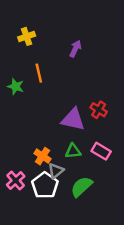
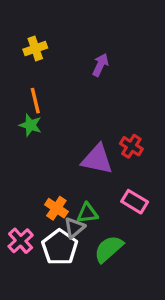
orange line: (39, 73) -> (35, 101), moved
green star: (16, 87) -> (30, 125), moved
green triangle: (73, 151) -> (87, 213), moved

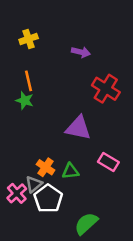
purple arrow: (100, 65) -> (81, 52), turned 78
red cross: (131, 146) -> (106, 89), moved, size x1.5
gray triangle: (74, 228) -> (34, 184), moved
green semicircle: (109, 249) -> (86, 223), moved

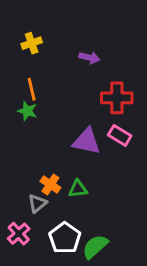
red cross: (106, 89) -> (117, 98), turned -32
pink rectangle: (108, 162) -> (120, 135), moved
pink cross: (17, 193) -> (19, 234), moved
white pentagon: (48, 199) -> (65, 238), moved

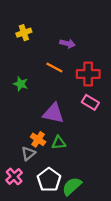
orange line: (32, 89) -> (54, 67), moved, turned -49
purple triangle: (86, 141) -> (53, 113), moved

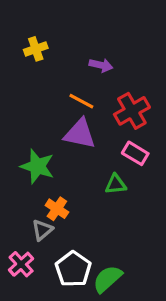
red cross: (88, 74) -> (132, 111), turned -30
green star: (21, 84) -> (37, 166), moved, size x1.5
purple triangle: (53, 113) -> (80, 134), moved
green triangle: (59, 143) -> (116, 184), moved

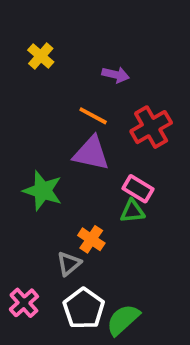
yellow cross: (36, 49) -> (41, 56), turned -30
pink rectangle: (135, 153) -> (138, 189), moved
orange cross: (57, 209) -> (91, 239), moved
gray triangle: (42, 230) -> (69, 264), moved

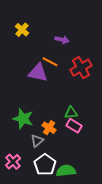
purple triangle: (91, 153) -> (38, 73), moved
pink rectangle: (138, 189) -> (74, 126), moved
green star: (43, 191) -> (23, 119), moved
green semicircle: (123, 320) -> (66, 171), turned 36

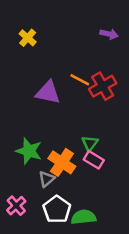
purple arrow: (62, 40) -> (109, 34), moved
orange line: (50, 62) -> (80, 80), moved
green triangle: (71, 113) -> (90, 143), turned -48
orange cross: (49, 128) -> (62, 162), size x1.5

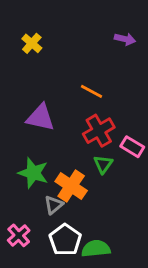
red cross: (103, 86) -> (99, 131), moved
purple triangle: (48, 92) -> (41, 118), moved
pink rectangle: (94, 160) -> (132, 147), moved

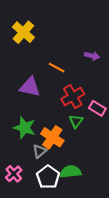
purple arrow: (125, 39) -> (92, 56), moved
yellow cross: (32, 43) -> (23, 32), size x1.5
orange line: (91, 91) -> (57, 68), moved
green semicircle: (96, 249) -> (71, 172), moved

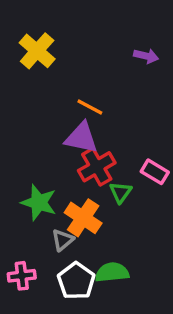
purple arrow: (92, 56) -> (146, 56), moved
purple triangle: (30, 87) -> (81, 138), moved
red cross: (73, 97) -> (97, 167), moved
pink cross: (14, 174) -> (22, 276), turned 35

